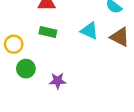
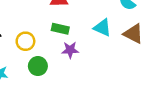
purple star: (58, 81) -> (70, 50), moved

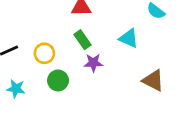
green rectangle: (60, 29) -> (82, 40), turned 42
brown triangle: (133, 34) -> (153, 80), moved

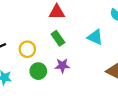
purple star: (93, 63) -> (62, 66), moved

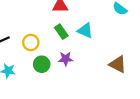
cyan triangle: (95, 37) -> (85, 31), moved

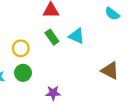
purple star: (66, 59) -> (53, 93), moved
green circle: (42, 64) -> (23, 73), moved

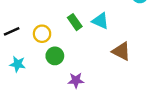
brown triangle: (110, 71) -> (121, 51), moved
green circle: (23, 73) -> (55, 56), moved

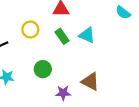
yellow circle: (42, 34) -> (30, 30), moved
brown triangle: (121, 51) -> (90, 82), moved

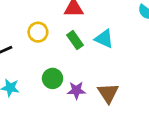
brown triangle: (90, 82) -> (108, 93), turned 30
purple star: (63, 93) -> (76, 90), moved

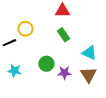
yellow circle: (38, 32) -> (25, 29), moved
cyan triangle: (104, 39) -> (89, 53), moved

